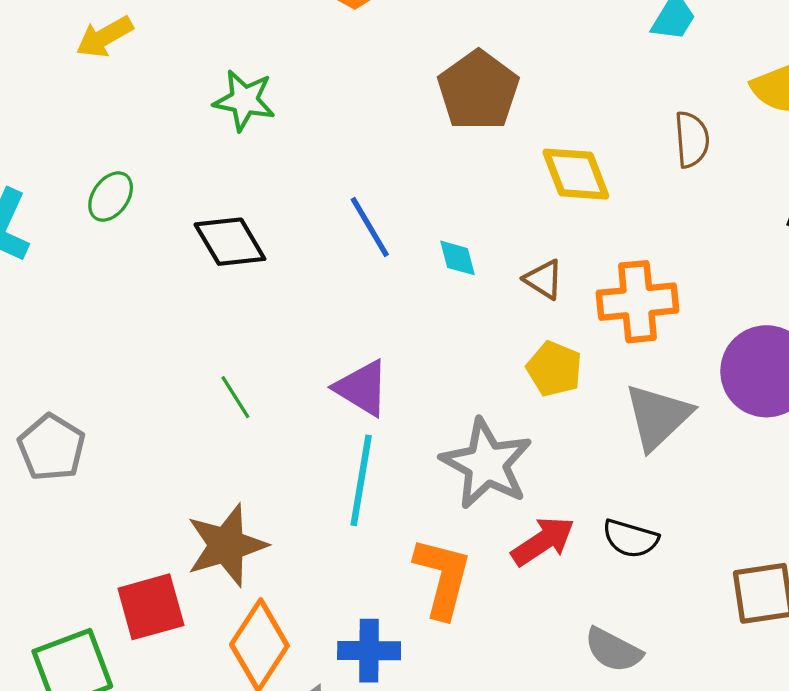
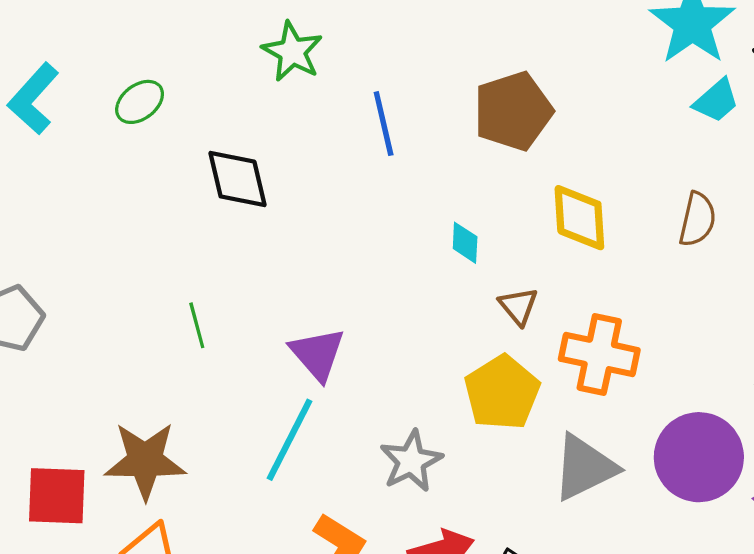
blue line: (370, 227) -> (384, 124), moved
cyan diamond: (457, 258) -> (465, 243), moved
yellow pentagon: (554, 369) -> (502, 393), size x1.4
gray star: (487, 464) -> (411, 461), size x0.7

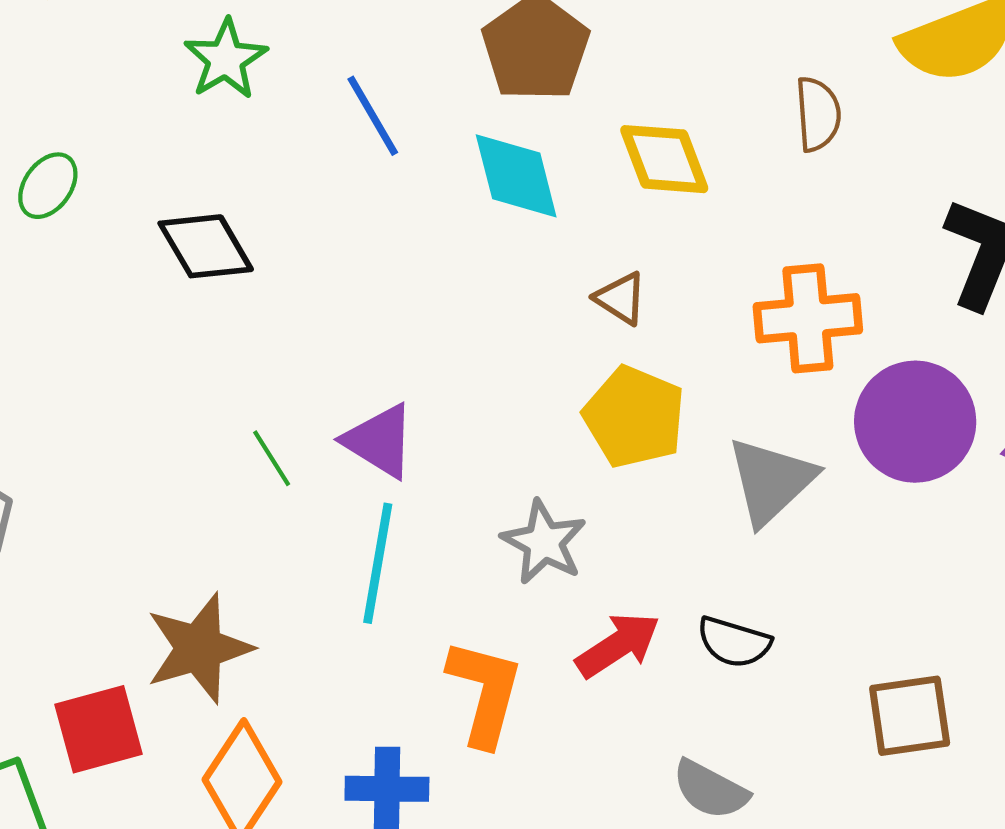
green star: (292, 52) -> (226, 59), turned 30
cyan diamond: (465, 243) -> (516, 176), moved, size x1.8
green line: (197, 325) -> (272, 458), moved
orange cross: (599, 354) -> (808, 318), moved

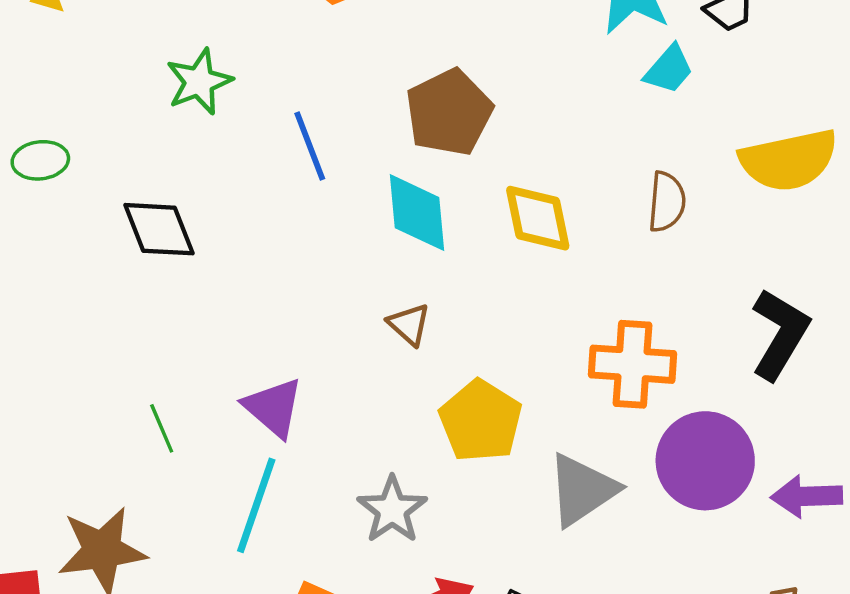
green ellipse: (48, 186) -> (40, 160), turned 38
brown triangle: (621, 298) -> (409, 324), moved
green line: (272, 458) -> (162, 428), moved

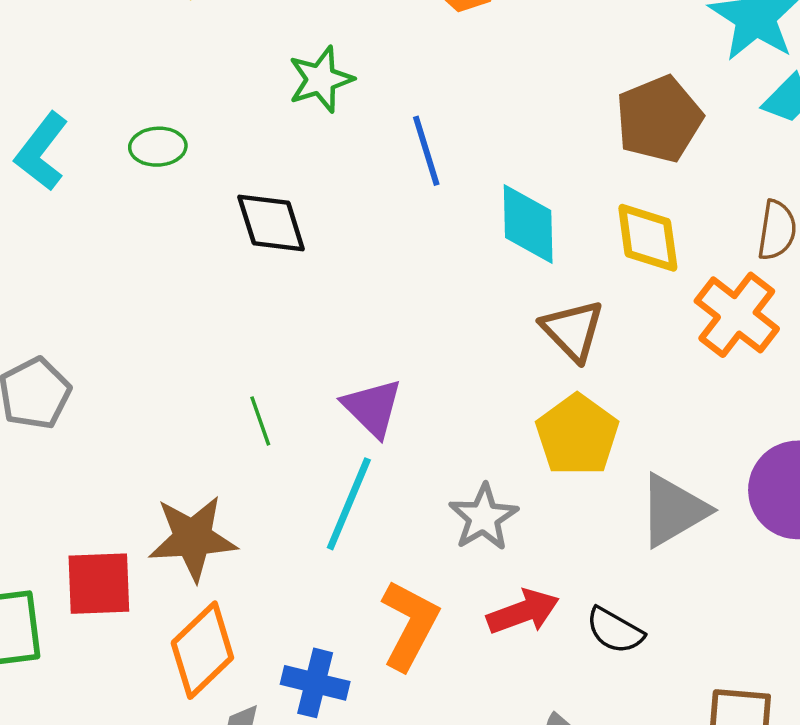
brown pentagon: (449, 112) -> (659, 119), moved
brown triangle: (409, 324) -> (573, 330), moved, size x1.5
orange cross: (633, 364) -> (737, 315), moved, turned 30

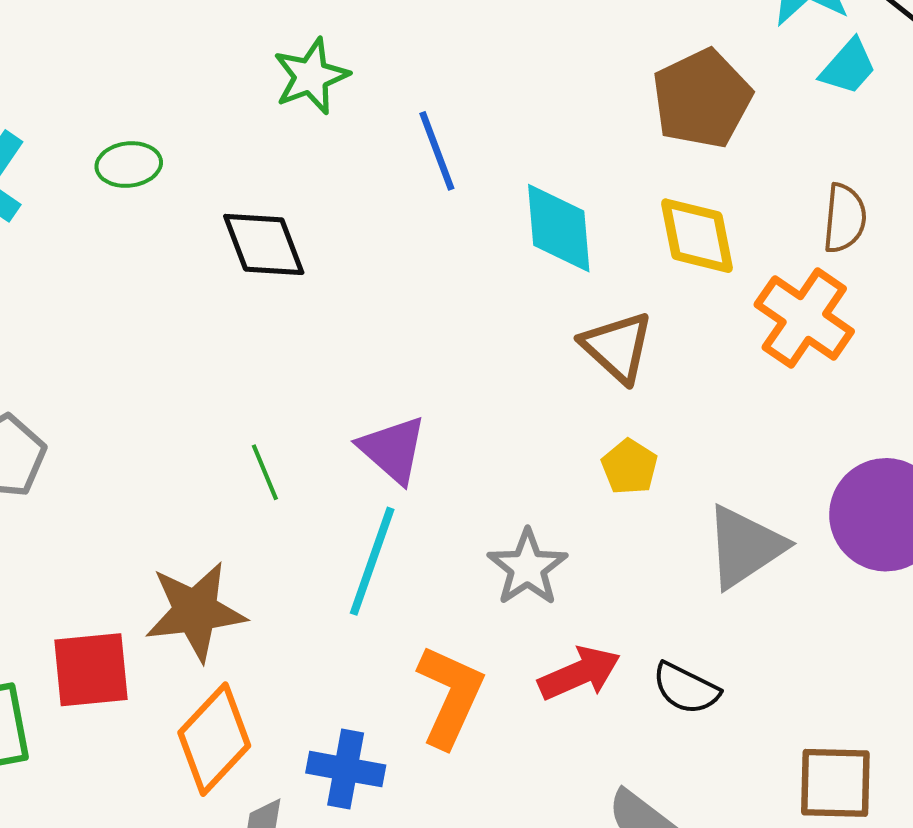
yellow pentagon: (577, 435) -> (630, 467), size x0.6

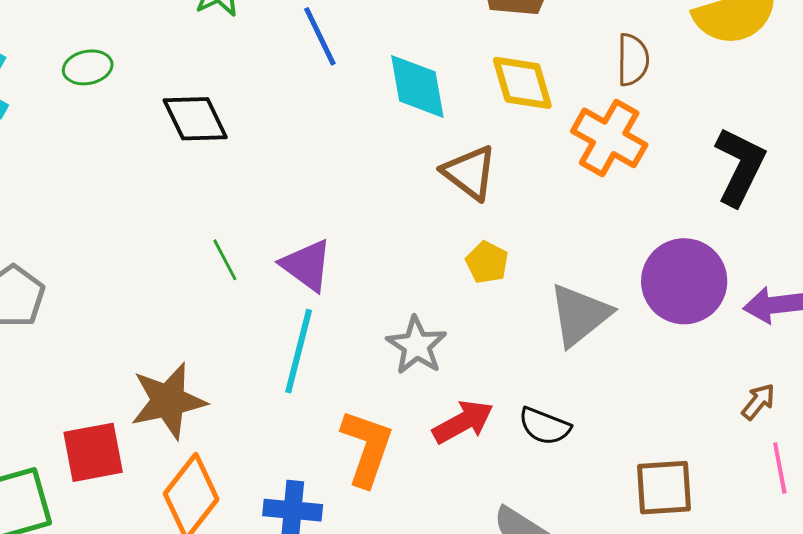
green line: (265, 472) -> (225, 260), moved

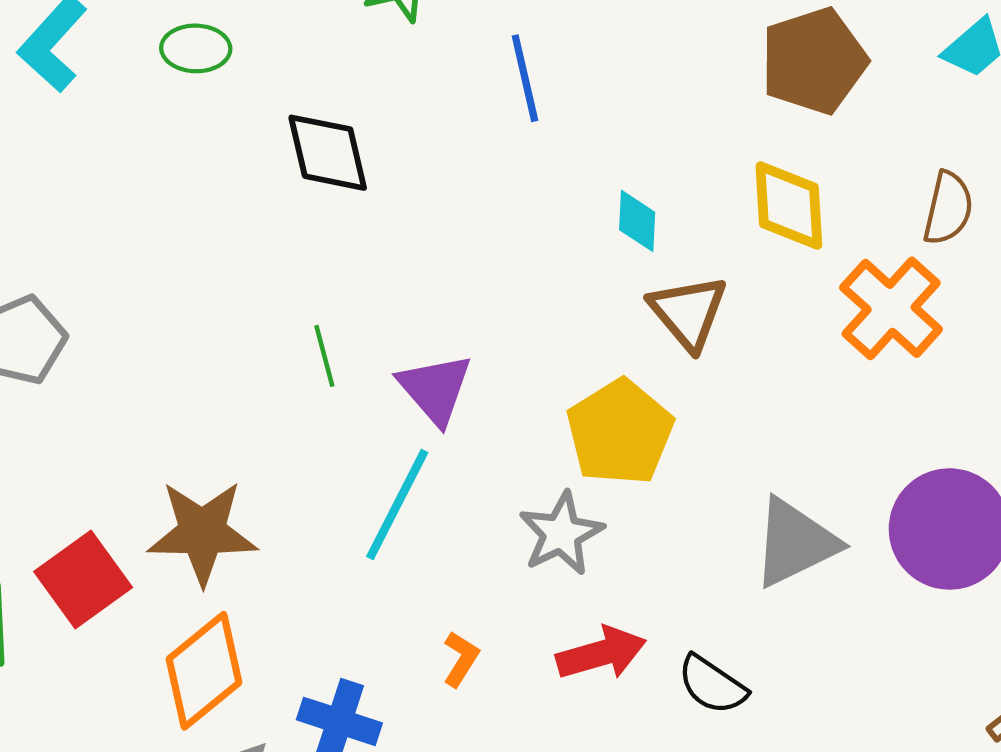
cyan diamond: (417, 86) -> (637, 221), moved, size x0.6
yellow pentagon: (487, 262) -> (620, 432), moved, size x1.8
orange L-shape: (367, 448) -> (461, 659), size x0.5
red square: (93, 452) -> (83, 580), turned -38

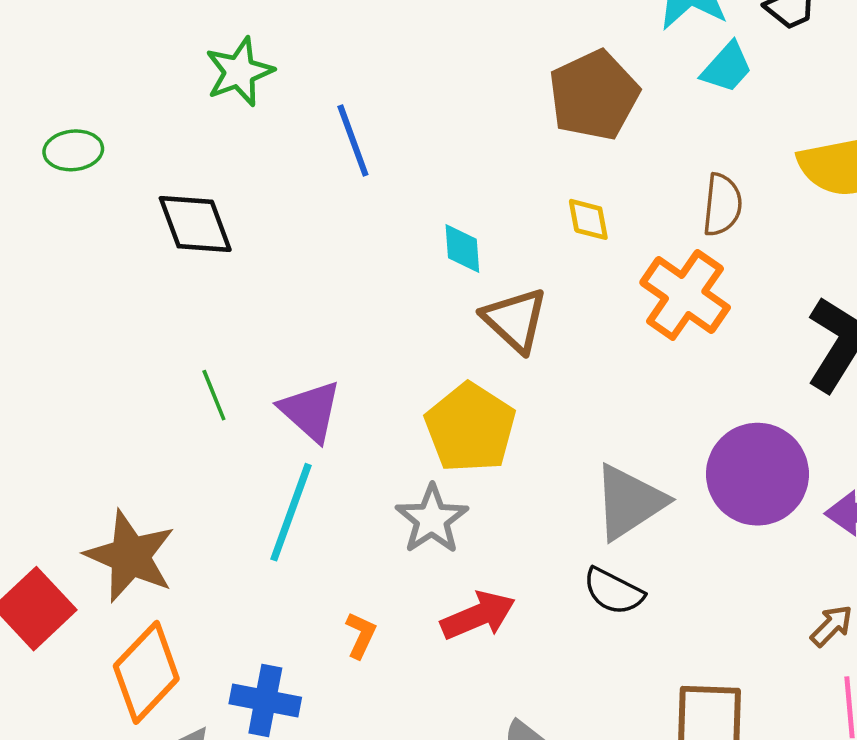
yellow diamond: (789, 206) -> (588, 219), size x0.6
brown star: (202, 532) -> (130, 556), turned 30
black semicircle: (712, 685) -> (613, 591), moved

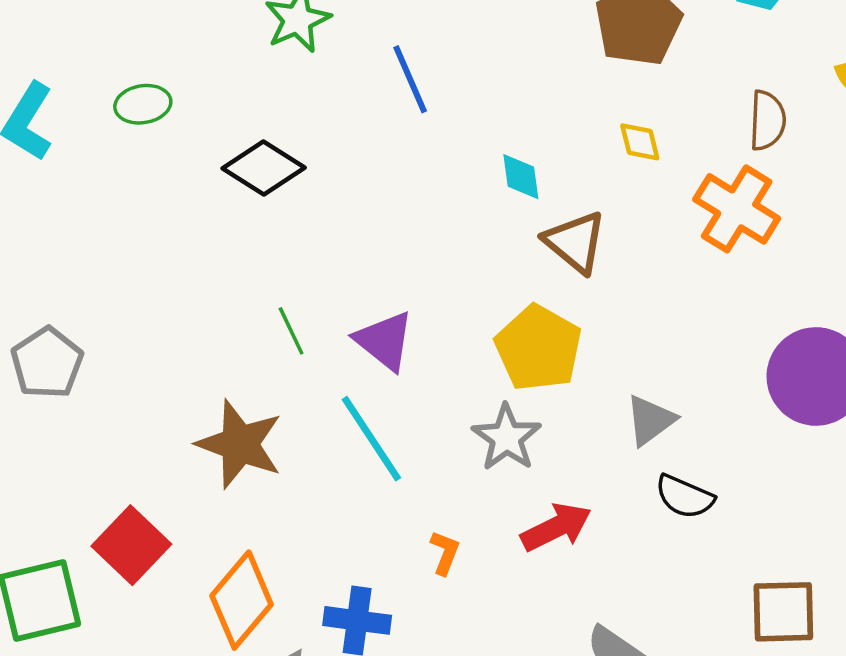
black diamond: (195, 224) -> (264, 168), turned -34
gray triangle: (629, 502) -> (650, 420), moved, size x0.7
cyan line: (291, 512) -> (371, 439), turned -50
brown star: (130, 556) -> (240, 444), moved

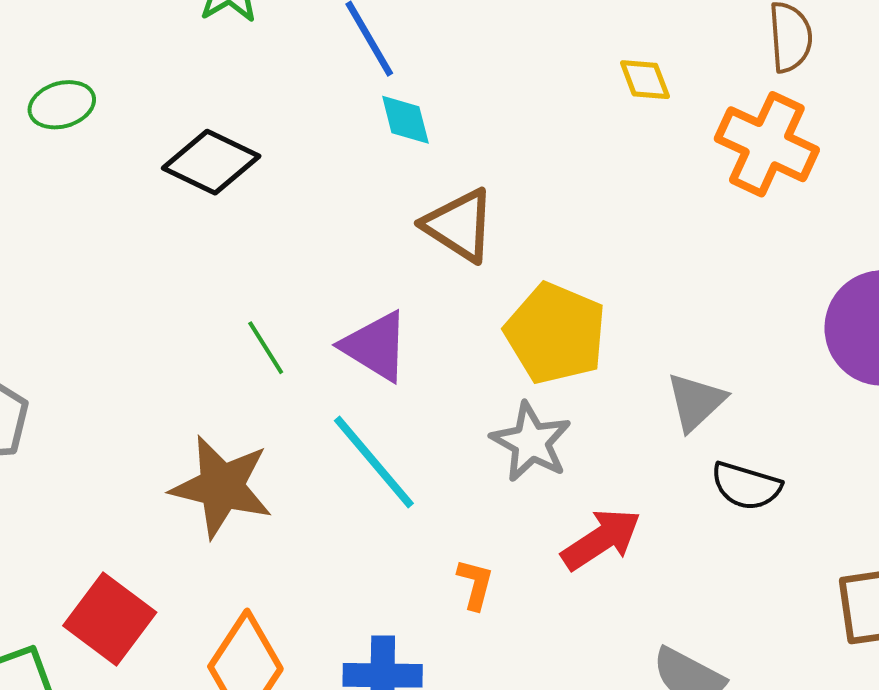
cyan diamond: (521, 177) -> (405, 120), moved
brown triangle: (575, 242) -> (459, 225), moved

